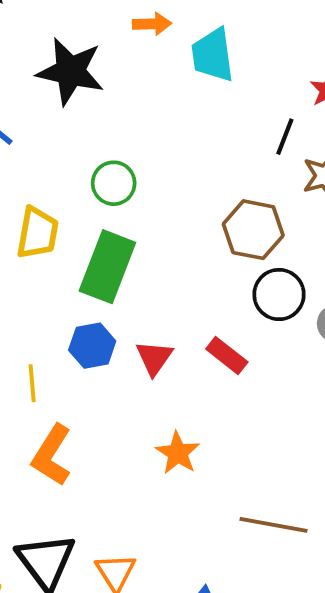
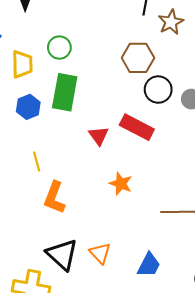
yellow trapezoid: (37, 233) -> (22, 64), moved
blue hexagon: (92, 346) -> (28, 107), moved
red rectangle: (227, 356) -> (137, 127), size x1.5

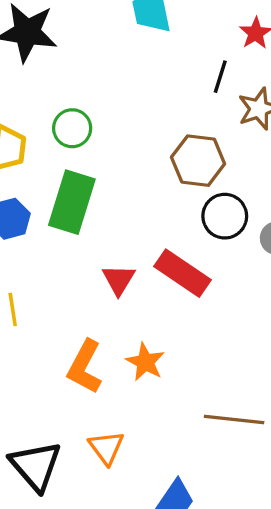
orange L-shape: (54, 198) -> (85, 367), moved
orange triangle: (100, 253) -> (106, 448), moved

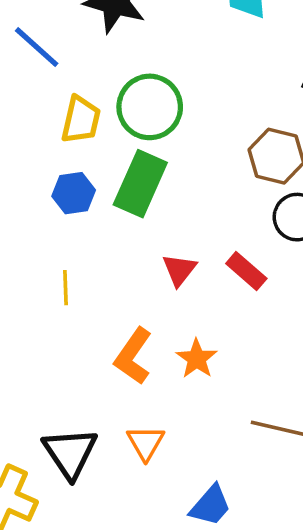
green circle: (72, 128) -> (150, 107), size x1.6
red rectangle: (183, 273) -> (246, 271), size x0.7

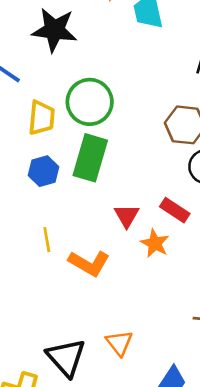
orange L-shape: (133, 356) -> (89, 263), moved, turned -87
orange star: (197, 359) -> (155, 243), moved

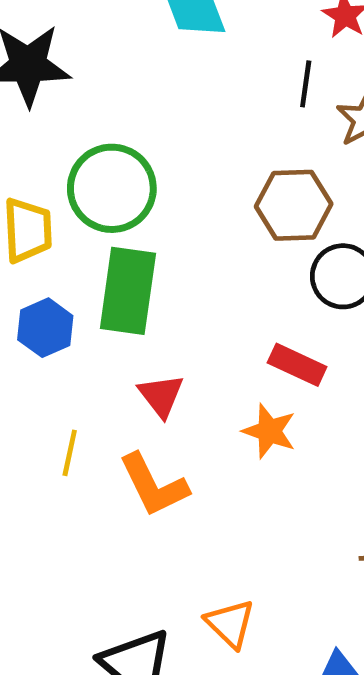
red triangle: (127, 216) -> (161, 396), moved
yellow line: (47, 240) -> (70, 453), turned 30
orange L-shape: (89, 263) -> (154, 485), turned 42

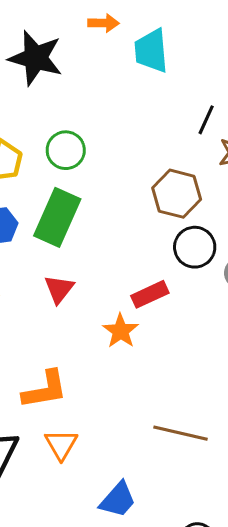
green circle: (112, 188) -> (66, 150), size x0.7
red rectangle: (297, 365) -> (150, 294), turned -66
orange L-shape: (154, 485) -> (45, 390), moved, turned -90

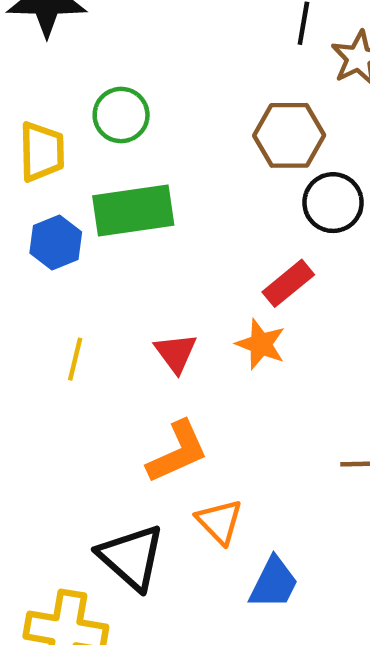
green rectangle: (57, 217) -> (133, 210), turned 72
red triangle: (59, 289) -> (176, 353), moved
blue trapezoid: (118, 500) -> (274, 583), moved

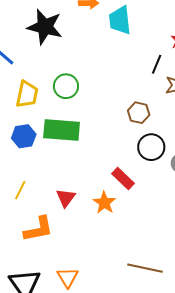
brown hexagon: (289, 135) -> (139, 113), size x0.7
red rectangle: (288, 283) -> (123, 178), turned 70
orange L-shape: (177, 452) -> (38, 229), moved

